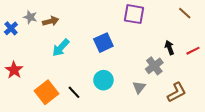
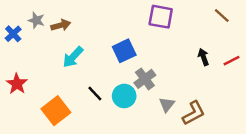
gray cross: (154, 66) -> (145, 79), moved
black line: (74, 92) -> (95, 94), moved
brown L-shape: (177, 92) -> (194, 113), moved

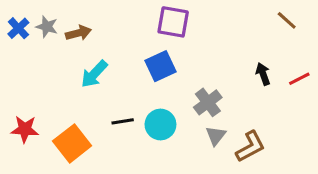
purple square: (161, 17) -> (173, 22), moved
blue cross: (13, 34) -> (18, 28), moved
gray cross: (145, 79) -> (208, 102), moved
red star: (17, 84) -> (25, 129), moved, turned -30
black line: (95, 94) -> (123, 121), turned -56

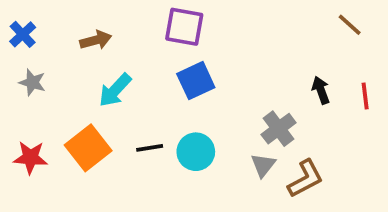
purple square: (173, 22) -> (184, 27), moved
gray star: (47, 27) -> (32, 82), moved
red line: (299, 79) -> (365, 96), turned -70
gray cross: (208, 102) -> (279, 129), moved
orange square: (72, 143) -> (88, 148), moved

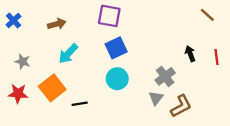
gray star: (32, 82) -> (23, 62), moved
black line: (150, 148) -> (80, 104), moved
cyan circle: (196, 152) -> (117, 79), moved

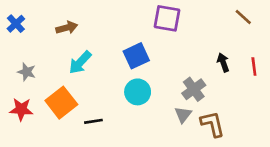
purple square: (109, 16) -> (167, 18), moved
brown L-shape: (181, 106) -> (212, 124), turned -75

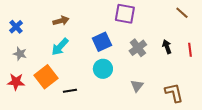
blue cross: (16, 24) -> (16, 27), moved
brown arrow: (67, 28) -> (61, 21), moved
gray cross: (194, 89) -> (138, 48), moved
brown L-shape: (212, 124) -> (174, 93), moved

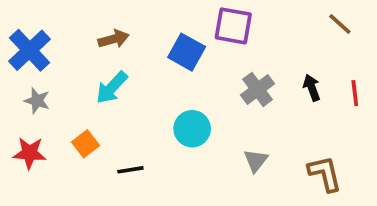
blue cross: (16, 27) -> (29, 50), size x1.6
blue square: (102, 42) -> (187, 52), moved, turned -36
orange square: (46, 77) -> (86, 144), size x0.6

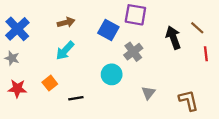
brown line: (340, 24) -> (197, 28), moved
black arrow: (312, 88) -> (173, 38), moved, size x1.5
gray cross: (258, 89) -> (133, 52), moved
gray star: (37, 101) -> (12, 58), moved

